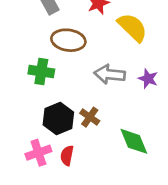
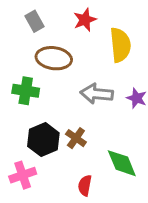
yellow semicircle: (132, 27) -> (120, 45), turned 40
red semicircle: (67, 156) -> (85, 185), moved

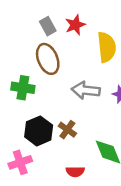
gray rectangle: (35, 21) -> (48, 26), moved
brown ellipse: (54, 58) -> (48, 59), turned 60
red semicircle: (85, 185) -> (75, 172), turned -102

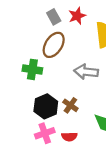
brown ellipse: (48, 59) -> (54, 45), turned 55
pink cross: (20, 162) -> (45, 133), moved
red semicircle: (75, 172) -> (69, 137), moved

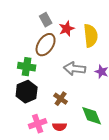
red star: (77, 16) -> (67, 29), moved
black hexagon: (46, 106) -> (27, 92), moved

